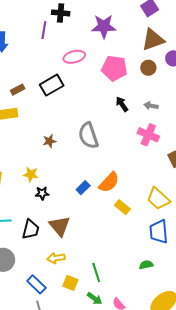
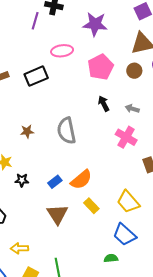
pink pentagon: (114, 68) -> (101, 67), turned 30
black star: (42, 193) -> (22, 180), moved
brown triangle: (60, 226) -> (57, 214), moved
blue trapezoid: (159, 232) -> (125, 235), turned -50
green semicircle: (146, 265) -> (111, 258), moved

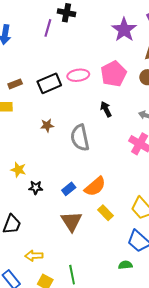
purple star: (95, 24) -> (124, 30), moved, turned 30
pink ellipse: (62, 51) -> (78, 75), moved
black arrow: (104, 104) -> (106, 109), moved
brown star: (27, 131) -> (47, 125), moved

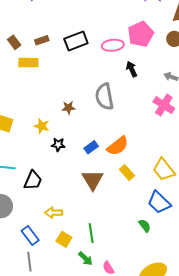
pink ellipse: (78, 75) -> (113, 45), moved
brown star: (47, 125) -> (69, 108), moved
green semicircle: (125, 265) -> (145, 226), turned 56

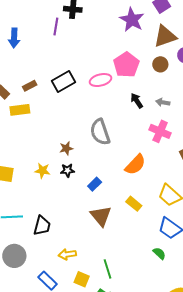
black arrow: (132, 69) -> (137, 101), moved
black star: (58, 145) -> (67, 170), moved
orange semicircle: (118, 146) -> (135, 165), moved

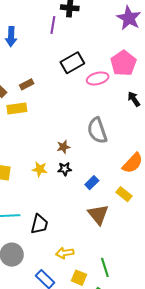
black rectangle: (64, 81) -> (72, 63), moved
yellow rectangle: (134, 204) -> (124, 194), moved

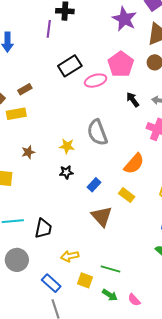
brown star: (63, 147) -> (28, 152), moved
yellow star: (40, 169) -> (67, 146), moved
green line: (105, 267) -> (110, 269), turned -54

